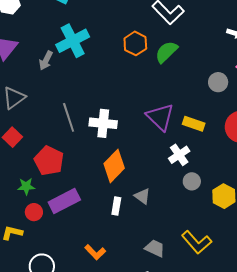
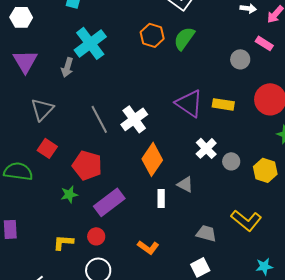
white cross: (103, 123) -> (134, 119), turned -32
white cross: (179, 155) -> (206, 148), moved
red circle: (34, 212) -> (96, 236), moved

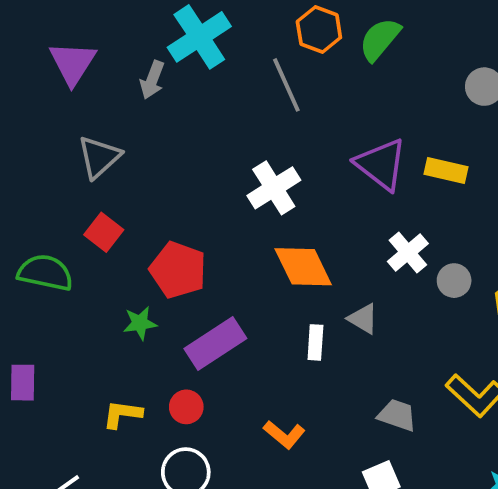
gray line: (99, 119) -> (286, 85), moved
orange diamond: (152, 159) -> (303, 267), turned -64

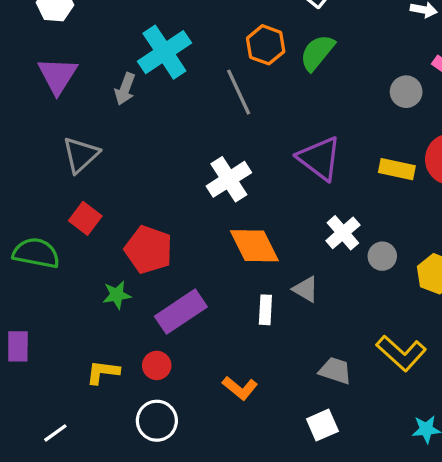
yellow rectangle: (446, 171) -> (397, 169), moved

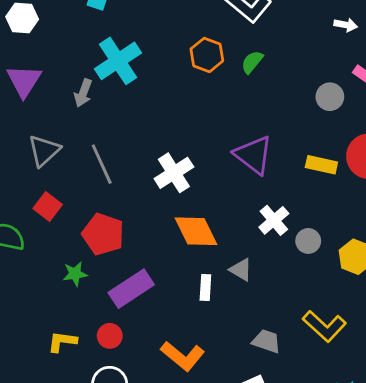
green semicircle: (317, 53) -> (252, 62), size x0.7
gray line: (239, 92) -> (102, 164), moved
orange L-shape: (240, 388) -> (183, 356), size x1.4

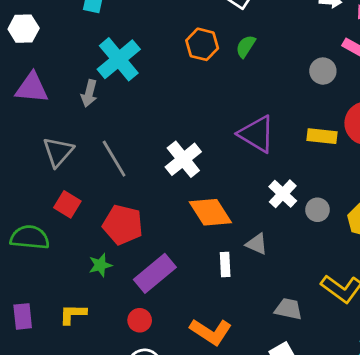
purple triangle: (24, 81) -> (32, 88), turned -51
yellow L-shape: (62, 342) -> (73, 314), moved

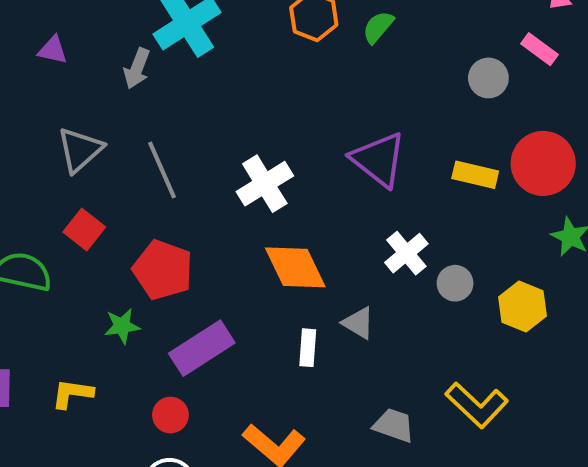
purple triangle: (32, 88) -> (53, 50), size x0.6

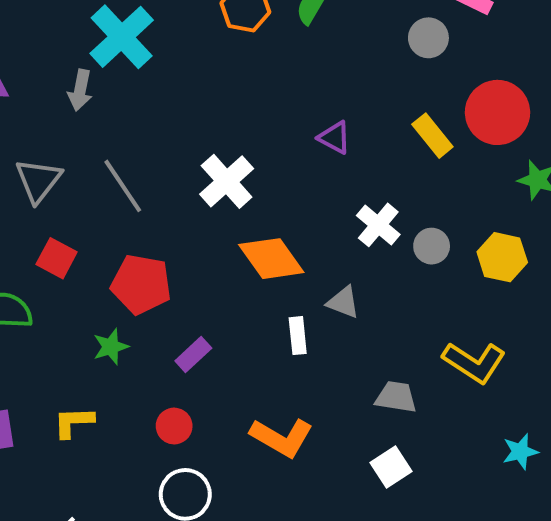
purple triangle: (379, 159) -> (334, 137), size x0.6
yellow rectangle: (475, 175) -> (432, 136), turned 48
purple rectangle: (202, 348) -> (193, 355), size x0.6

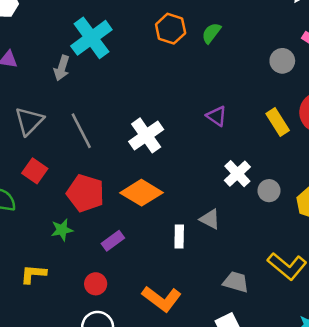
orange diamond: (271, 259) -> (142, 193), moved, turned -30

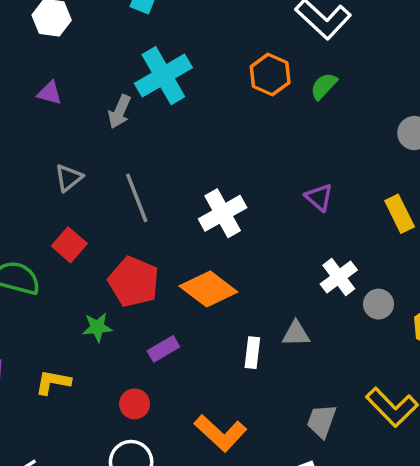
gray triangle: (29, 121) -> (69, 178), size x0.7
gray triangle: (210, 219) -> (296, 334), turned -35
gray trapezoid: (236, 282) -> (322, 421), turned -92

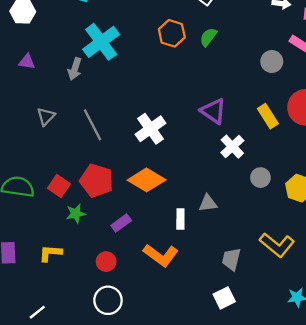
purple triangle: (319, 197) -> (213, 111), size x1.4
red square: (69, 245) -> (59, 186), moved
white cross: (339, 277) -> (232, 147), moved
orange L-shape: (220, 433) -> (161, 255), moved

